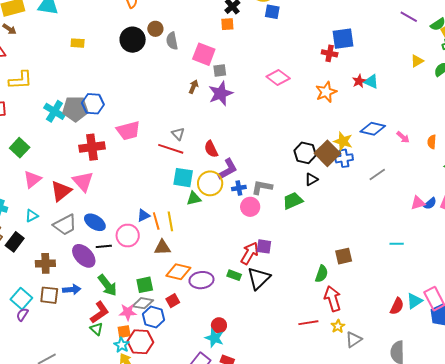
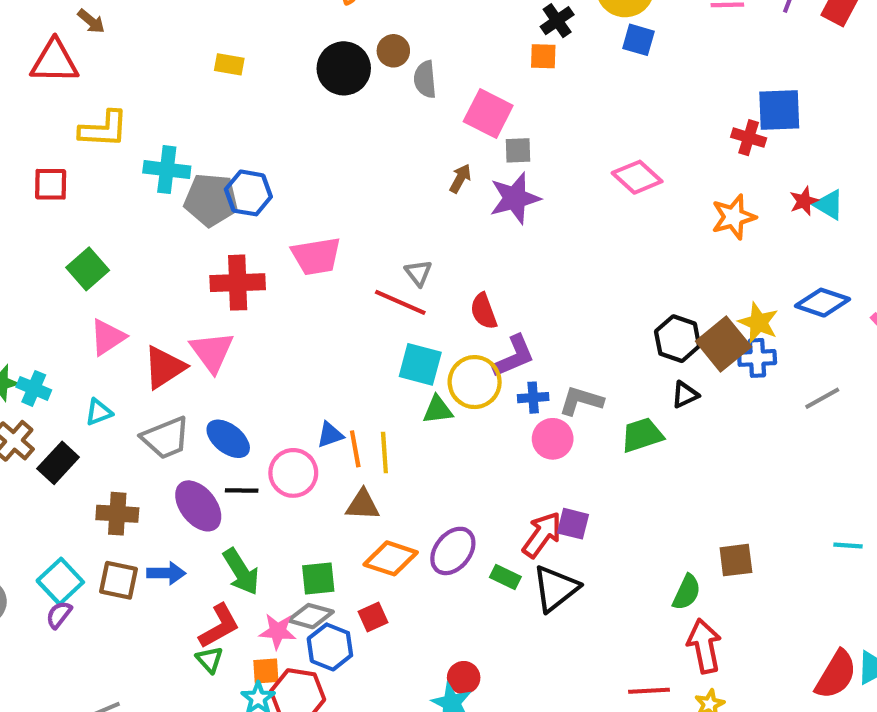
cyan cross: (54, 111) -> (167, 170), moved, turned -30
purple ellipse: (201, 280) -> (453, 551), moved, turned -50
red semicircle: (397, 306) -> (836, 675), size x1.4

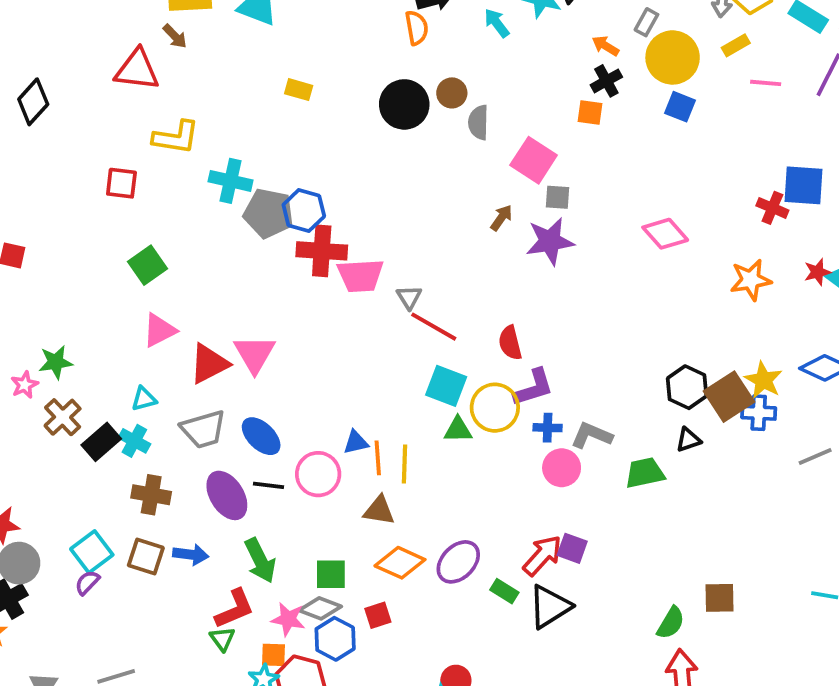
gray triangle: (418, 273) -> (409, 297), moved
red cross: (238, 283) -> (322, 251), moved
cyan cross: (34, 388) -> (134, 441), moved

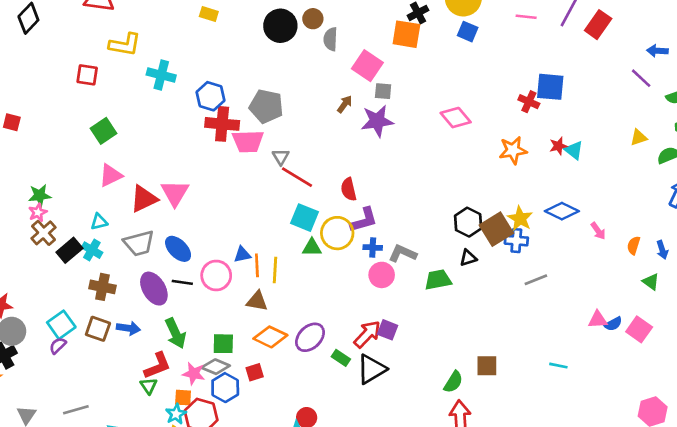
orange square: (590, 113) -> (406, 34), size x1.6
gray pentagon: (269, 213) -> (266, 106), moved
pink star: (25, 385) -> (38, 212), moved
gray line: (815, 456) -> (536, 280), moved

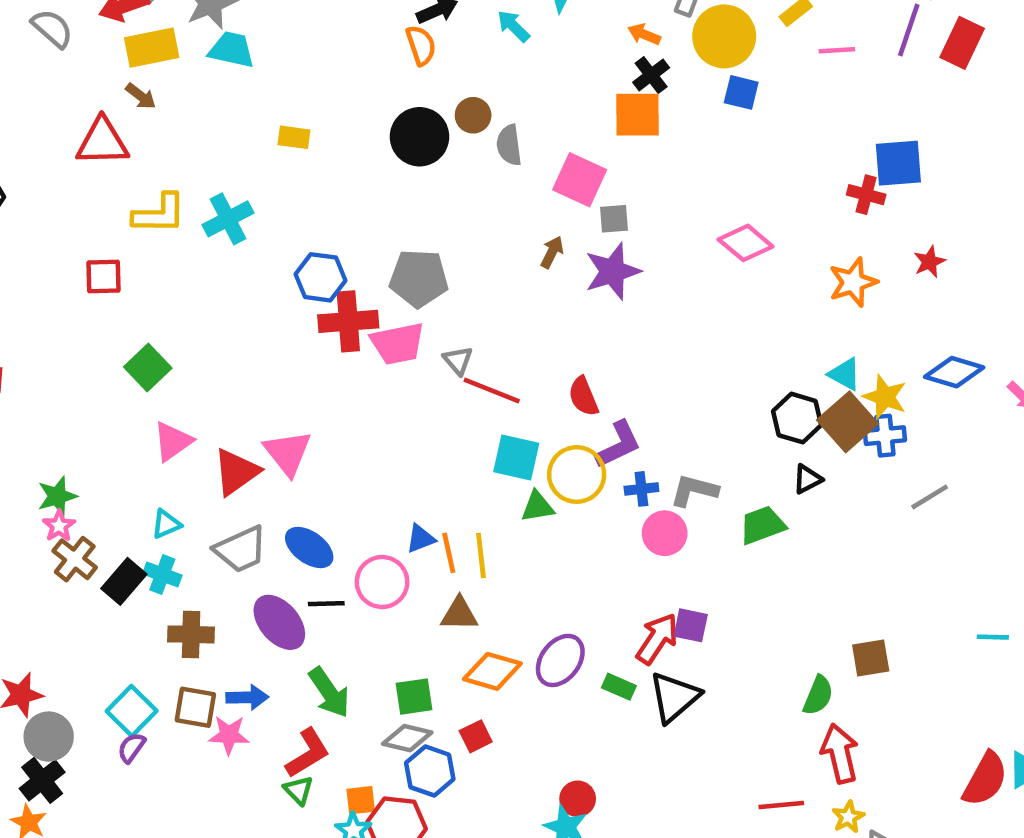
cyan cross: (161, 75) -> (228, 219), moved, turned -32
cyan triangle: (574, 150) -> (845, 374), moved
pink star: (194, 374) -> (229, 735), moved

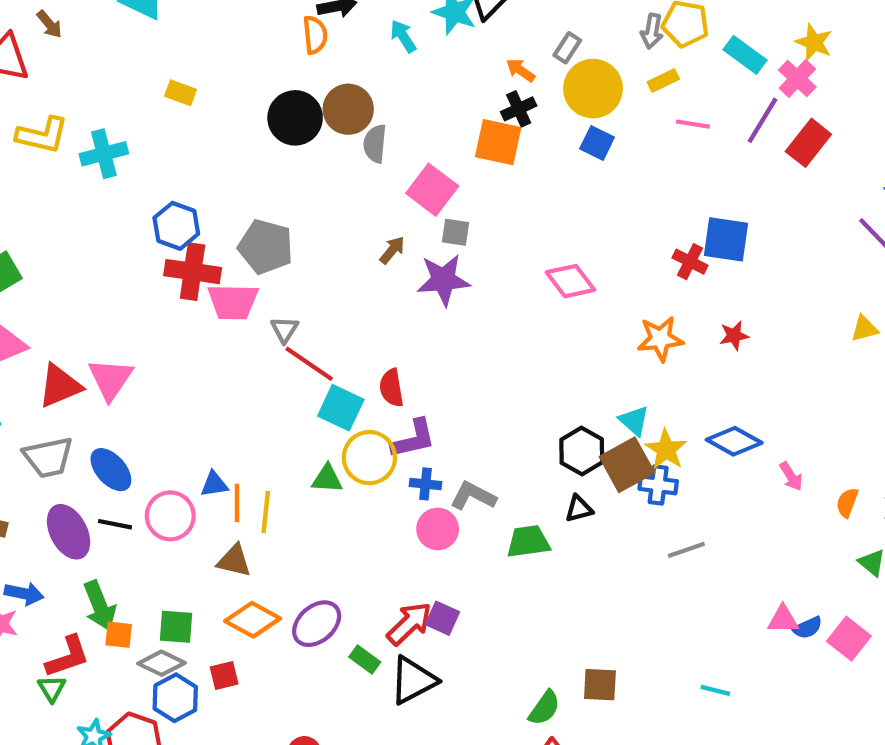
brown circle: (473, 115) -> (348, 109), size x1.5
cyan square: (516, 458) -> (341, 408), moved
orange square: (361, 800) -> (119, 635), moved

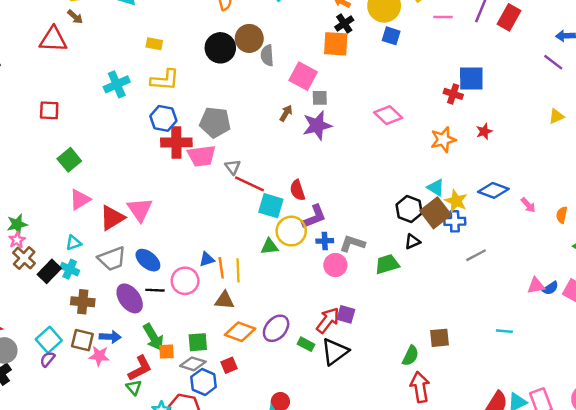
yellow L-shape: (42, 135) -> (165, 80), moved

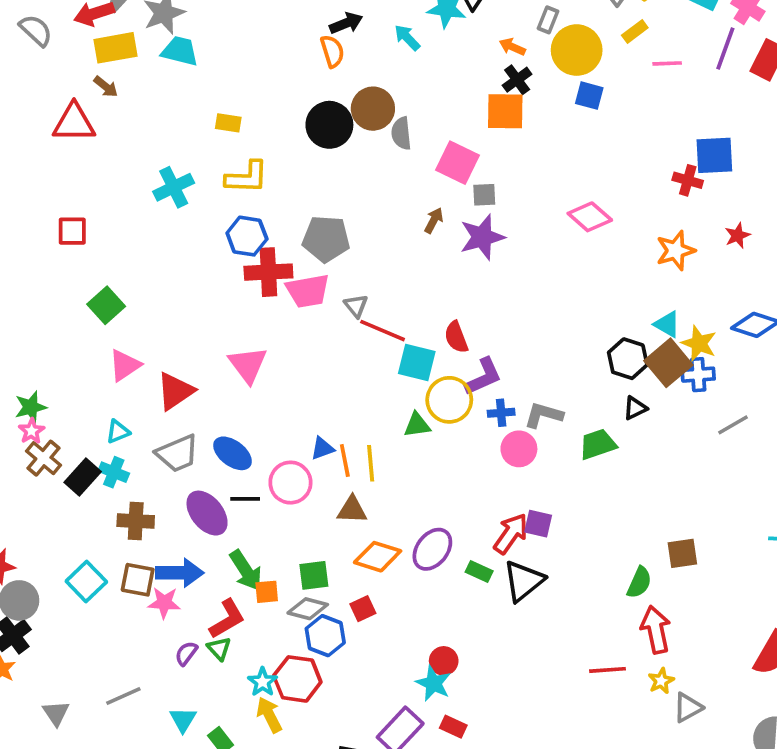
pink triangle: (140, 210) -> (248, 365), moved
blue arrow: (110, 337) -> (180, 573), size x1.4
purple semicircle: (47, 359) -> (186, 653), moved

